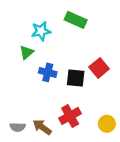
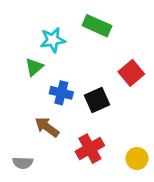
red square: (99, 68) -> (131, 73), moved
black square: (76, 78) -> (97, 100), turned -30
brown arrow: (42, 127) -> (47, 127), moved

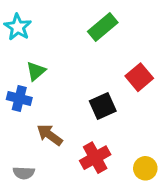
green rectangle: (97, 26) -> (103, 27), turned -64
cyan star: (53, 40) -> (18, 27), moved, turned -30
blue cross: (61, 93) -> (19, 98), moved

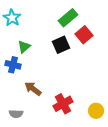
red square: (139, 77) -> (84, 35), moved
black square: (103, 106) -> (61, 45), moved

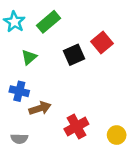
green rectangle: (68, 18) -> (48, 22), moved
blue cross: (13, 65) -> (19, 91), moved
brown arrow: (33, 89) -> (40, 108), turned 126

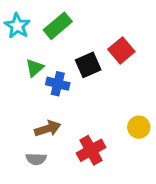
blue cross: (19, 91) -> (58, 84), moved
yellow circle: (117, 135) -> (139, 127), moved
gray semicircle: (19, 139) -> (36, 159), moved

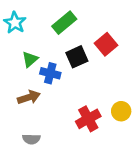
green rectangle: (58, 26) -> (64, 23), moved
brown arrow: (48, 129) -> (29, 97), moved
red cross: (91, 150) -> (88, 119), moved

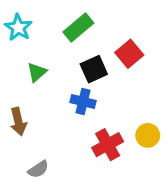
blue cross: (50, 73) -> (83, 101), moved
brown arrow: (29, 97) -> (18, 122), moved, turned 95
gray semicircle: (31, 139) -> (38, 169), turned -36

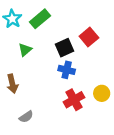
green rectangle: (78, 28) -> (40, 19), moved
blue cross: (83, 101) -> (67, 70), moved

